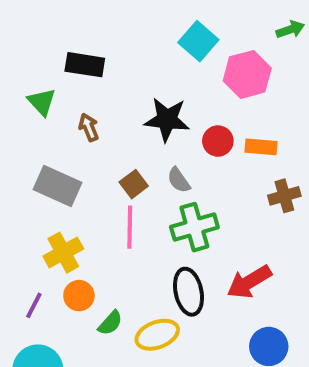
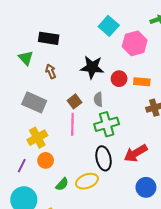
gray semicircle: (179, 180) -> (98, 99), turned 32
green semicircle: (110, 323) -> (62, 184), moved

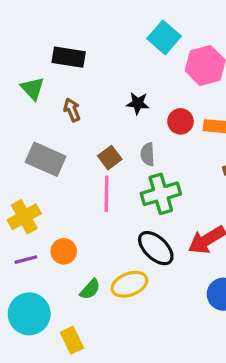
black star: (92, 67) -> (138, 103), size x0.6
yellow cross: (37, 138) -> (24, 217), moved
black ellipse: (104, 158) -> (156, 248), turned -35
purple line: (22, 166) -> (26, 260), turned 48

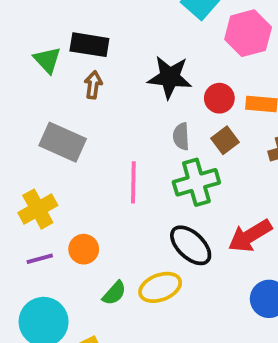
black rectangle: (69, 57) -> (89, 45), moved
black star: (138, 103) -> (170, 77), size x1.6
brown arrow: (72, 110) -> (93, 85), turned 30
brown square: (110, 158) -> (225, 140), moved

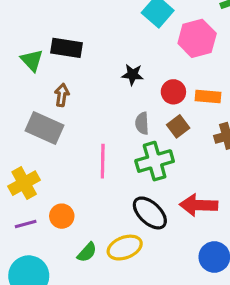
black star: (170, 77) -> (133, 75), size x0.6
brown arrow: (93, 85) -> (62, 95), moved
red arrow: (250, 236) -> (199, 205), turned 33

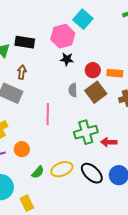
pink hexagon: (197, 38) -> (63, 36), moved
brown square: (178, 126) -> (96, 92), size x1.5
green cross: (155, 161) -> (86, 132), moved
red arrow: (199, 205) -> (109, 142), size x0.7
black ellipse: (150, 213) -> (92, 173), moved

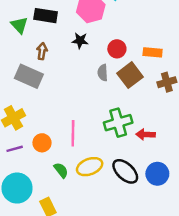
black star: (67, 59) -> (80, 41), moved
red circle: (93, 70) -> (117, 49), moved
pink line: (48, 114) -> (73, 133), moved
green semicircle: (38, 172) -> (61, 170), turned -80

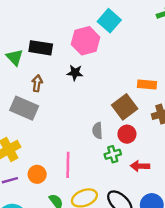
red circle: (117, 49) -> (127, 134), moved
gray semicircle: (103, 73) -> (97, 131), moved
green cross: (118, 123) -> (113, 154), size x0.6

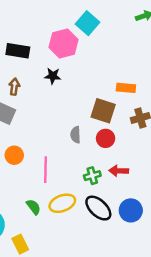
brown square: (125, 107) -> (103, 111), turned -35
green cross: (113, 154) -> (92, 176), moved
orange circle: (37, 174) -> (14, 155), moved

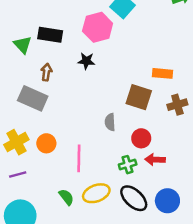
red circle: (106, 138) -> (141, 138), moved

